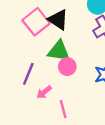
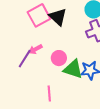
green triangle: (59, 51) -> (73, 69), moved
pink arrow: (44, 92) -> (35, 49), moved

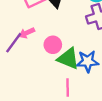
pink line: (49, 93) -> (68, 88), moved

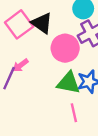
pink circle: (53, 45) -> (65, 48), moved, size x1.5

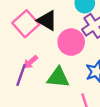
green triangle: (68, 83) -> (58, 77), moved

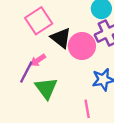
black triangle: (47, 20) -> (61, 38), moved
green triangle: (58, 77) -> (46, 88), moved, turned 40

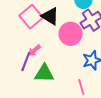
black triangle: (61, 38) -> (50, 16), moved
green triangle: (46, 88) -> (44, 73), turned -45

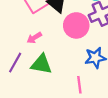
purple line: (26, 62) -> (15, 63), moved

